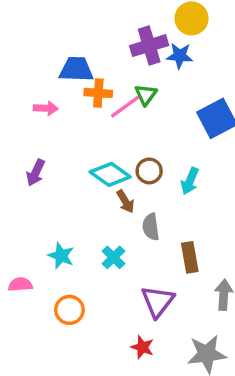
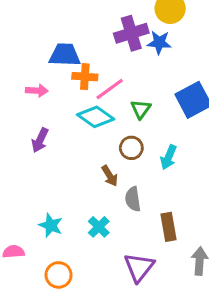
green triangle: (146, 95) -> (141, 109), moved
purple arrow: (36, 173) -> (40, 140), moved
cyan diamond: (110, 174) -> (96, 117), moved

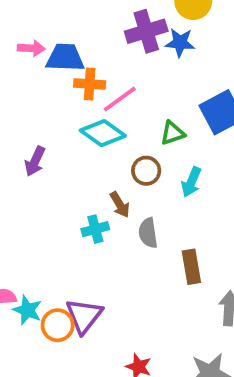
pink arrow: (37, 91) -> (31, 48), moved
green triangle: (141, 109) -> (173, 133), moved, turned 35
cyan star: (51, 225) -> (27, 310), moved
cyan cross: (99, 227) -> (95, 229), moved, turned 30
purple triangle: (139, 267) -> (84, 316), moved

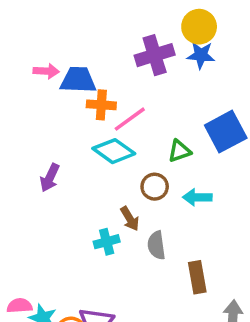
blue star: (180, 43) -> (201, 55), moved
cyan arrow: (191, 182) -> (197, 197), turned 68

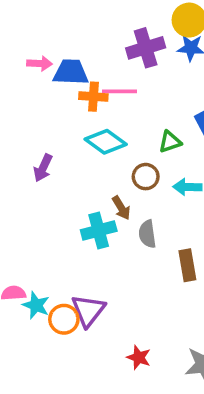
pink line: (130, 119) -> (120, 91), moved, turned 36
cyan cross: (107, 242) -> (99, 231), size x1.4

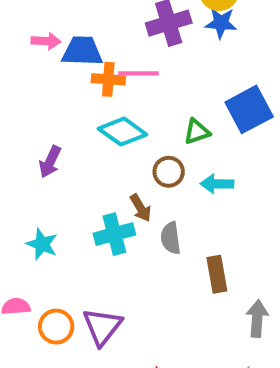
cyan star: (36, 305) -> (42, 244), moved
orange circle: (64, 319) -> (56, 327), moved

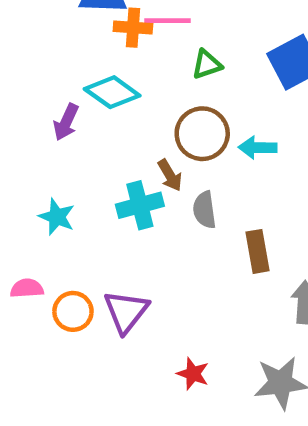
cyan diamond: (122, 132) -> (112, 92), moved
green triangle: (197, 132) -> (207, 64), moved
brown circle: (169, 172) -> (202, 134), size x1.5

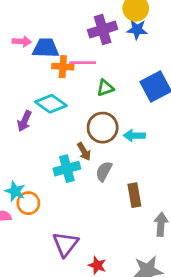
gray semicircle: (204, 210) -> (104, 171), turned 36
cyan star: (57, 217) -> (15, 191), moved
orange circle: (73, 311) -> (28, 203), moved
purple triangle: (126, 311) -> (65, 244), moved

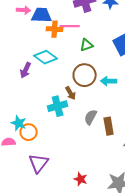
gray semicircle: (104, 171) -> (91, 117), moved
purple triangle: (65, 244) -> (39, 163), moved

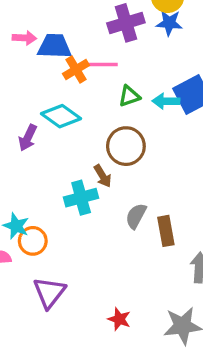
orange cross: (55, 29) -> (76, 70), turned -35
cyan arrow: (109, 81) -> (166, 101), moved

